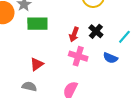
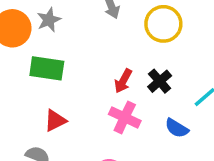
green rectangle: (37, 24) -> (47, 68), moved

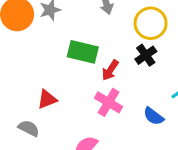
green rectangle: (47, 68) -> (83, 52), moved
black cross: (160, 81) -> (146, 55), moved

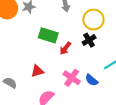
red triangle: (47, 99) -> (37, 71), moved
pink cross: (109, 102) -> (72, 78), moved

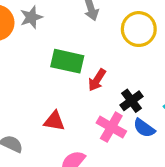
black cross: (89, 40) -> (131, 101), moved
red triangle: (37, 71) -> (54, 121), turned 32

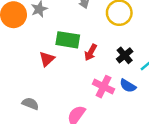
black cross: (131, 101) -> (125, 55), moved
red triangle: (54, 121) -> (47, 59), moved, turned -49

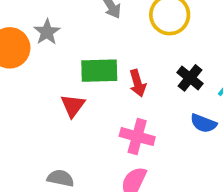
red arrow: (91, 52) -> (138, 83), turned -35
pink cross: (103, 87) -> (137, 137), moved

